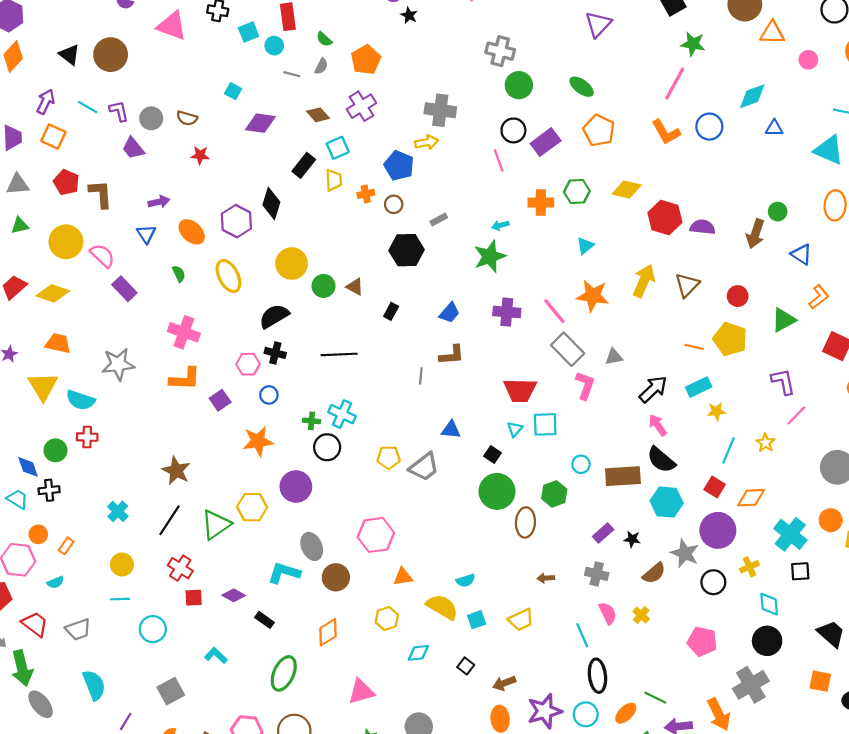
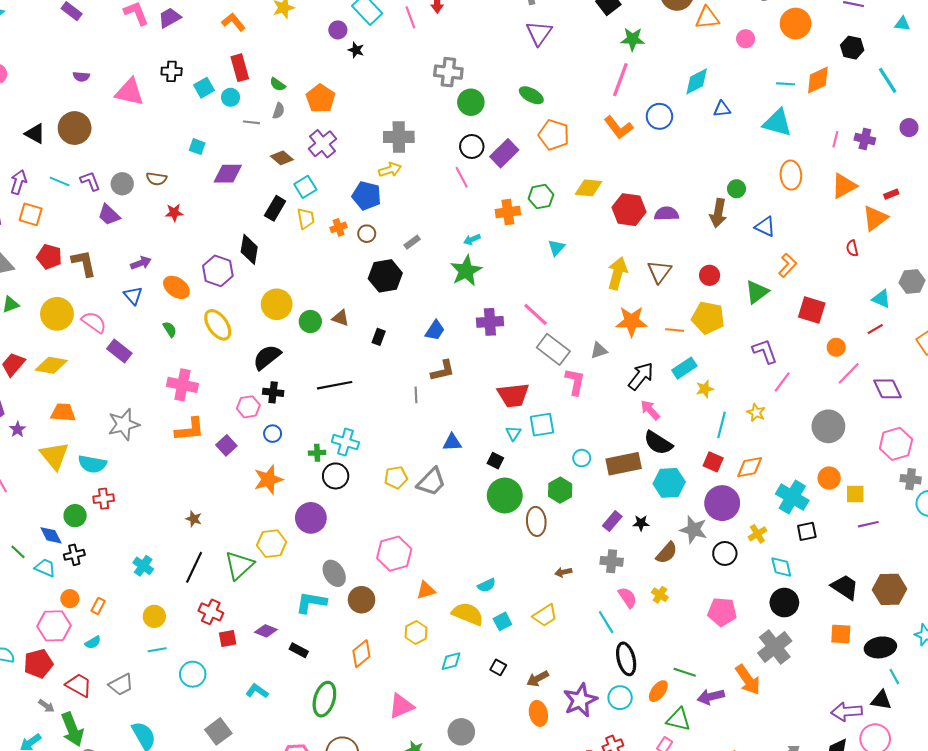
orange star: (593, 296) -> (631, 321), moved
brown star: (176, 471) -> (194, 519), size x0.6

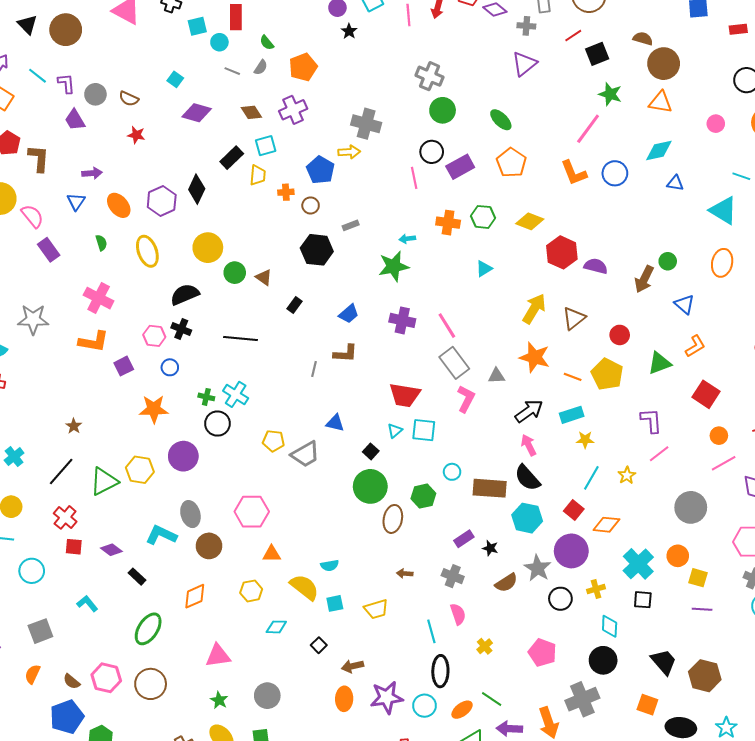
orange triangle: (707, 18) -> (660, 102), moved
yellow cross: (660, 595) -> (485, 646), moved

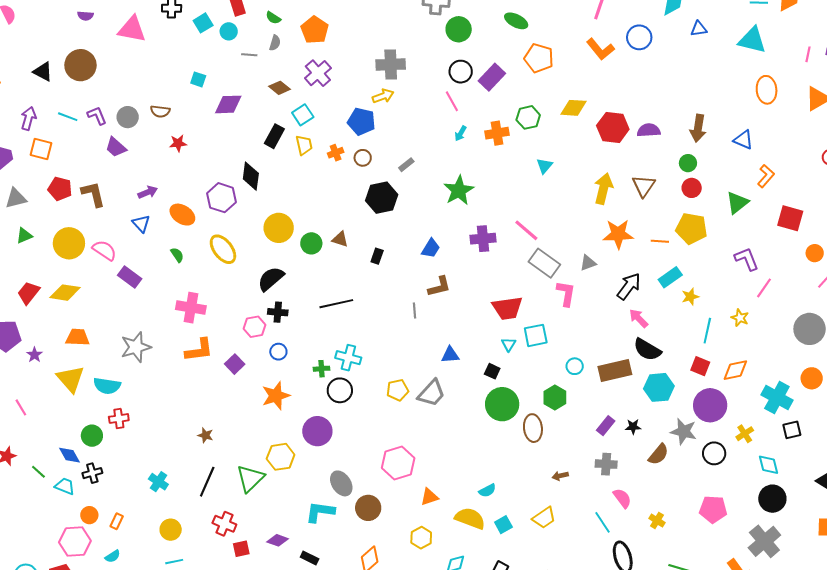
cyan arrow: (407, 239) -> (461, 133), moved, turned -35
green circle: (668, 261) -> (688, 163), moved

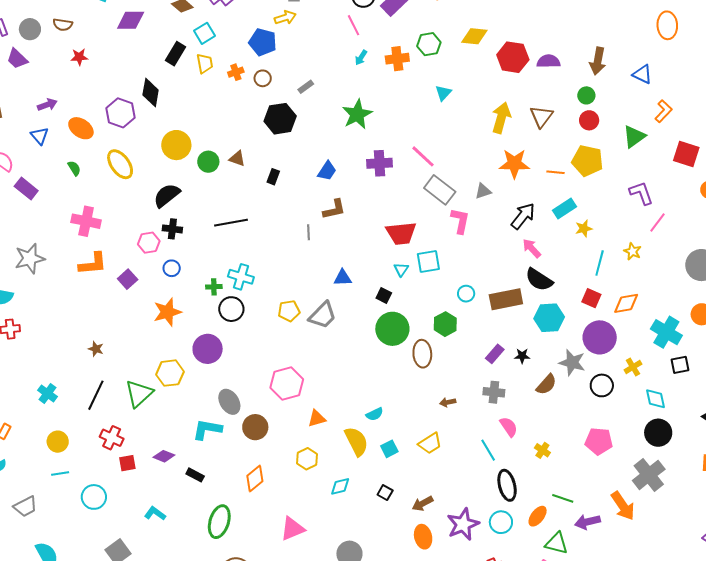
yellow semicircle: (470, 518) -> (356, 441), turned 40

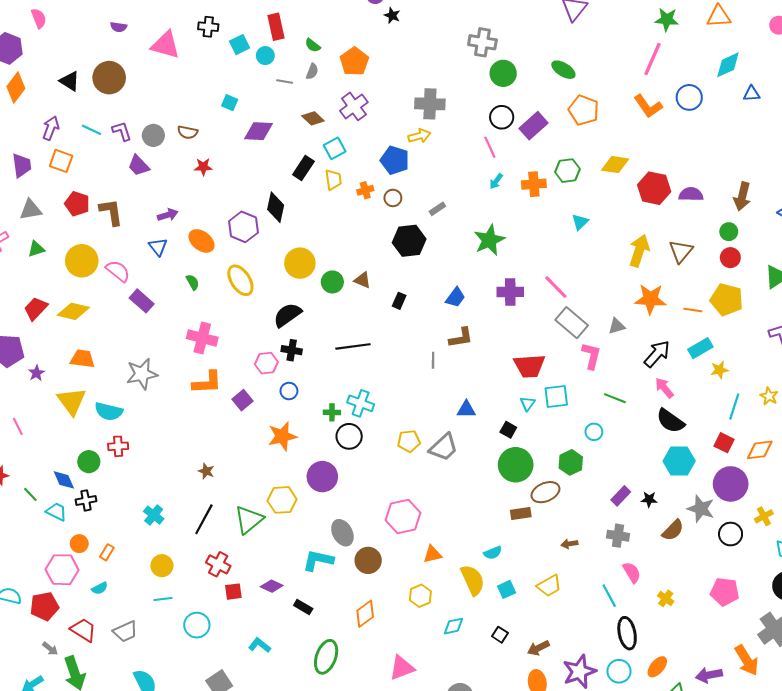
brown rectangle: (506, 299) -> (521, 513), moved, size x0.6
brown ellipse: (422, 354) -> (545, 492), turned 68
green line: (563, 498) -> (615, 398), moved

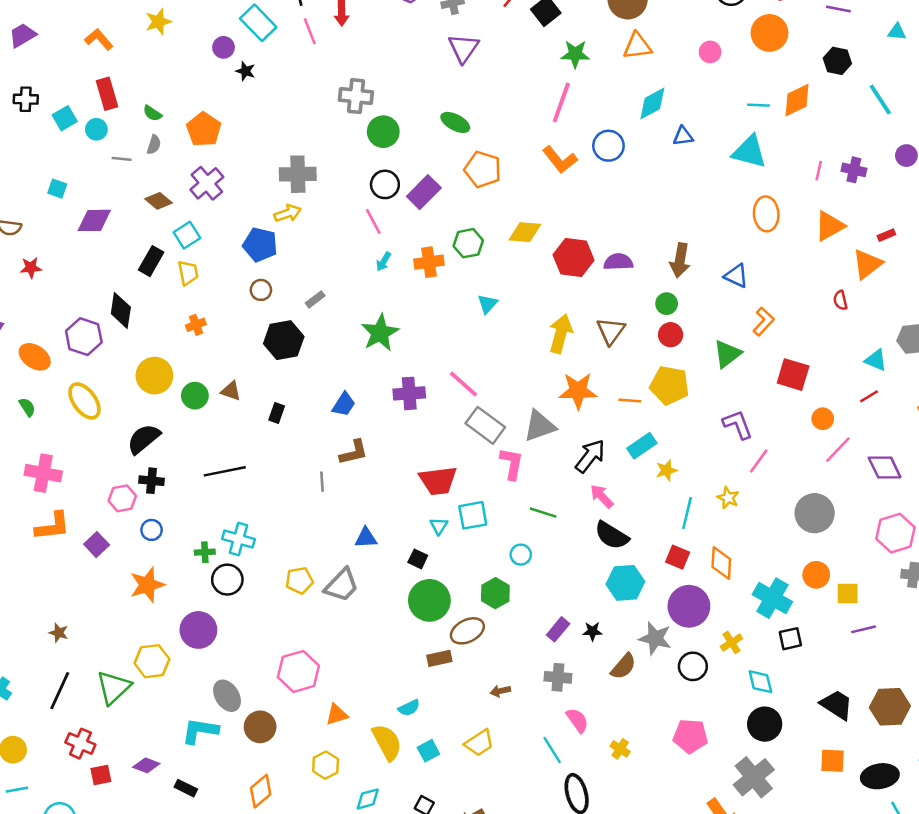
orange cross: (365, 190) -> (196, 325), moved
gray triangle: (617, 326) -> (540, 426), size x1.6
orange diamond: (760, 450) -> (721, 563), turned -76

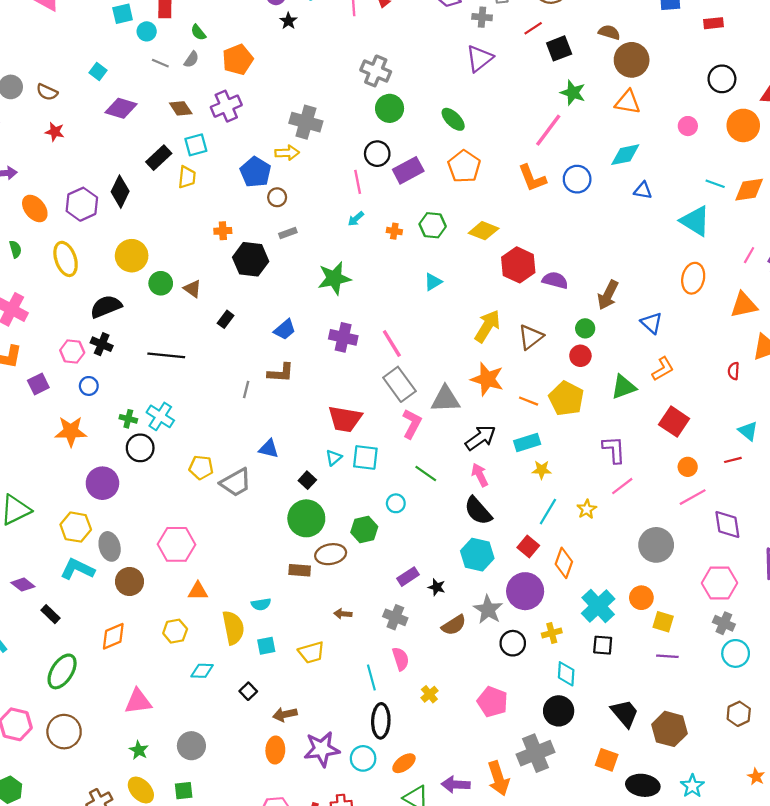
orange cross: (429, 262) -> (394, 231), size x0.6
brown circle: (261, 290) -> (277, 197), moved
orange cross: (196, 325) -> (223, 231), moved
yellow hexagon: (152, 661) -> (76, 527), moved

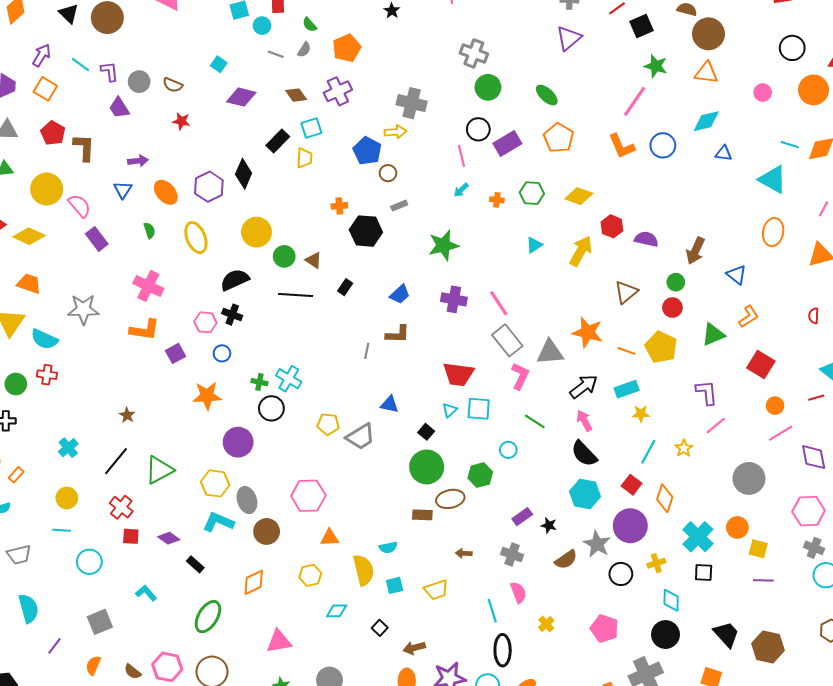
red hexagon: (518, 265) -> (612, 226), size x0.7
yellow arrow: (487, 326) -> (581, 251), moved
black line: (166, 355) -> (296, 295), moved

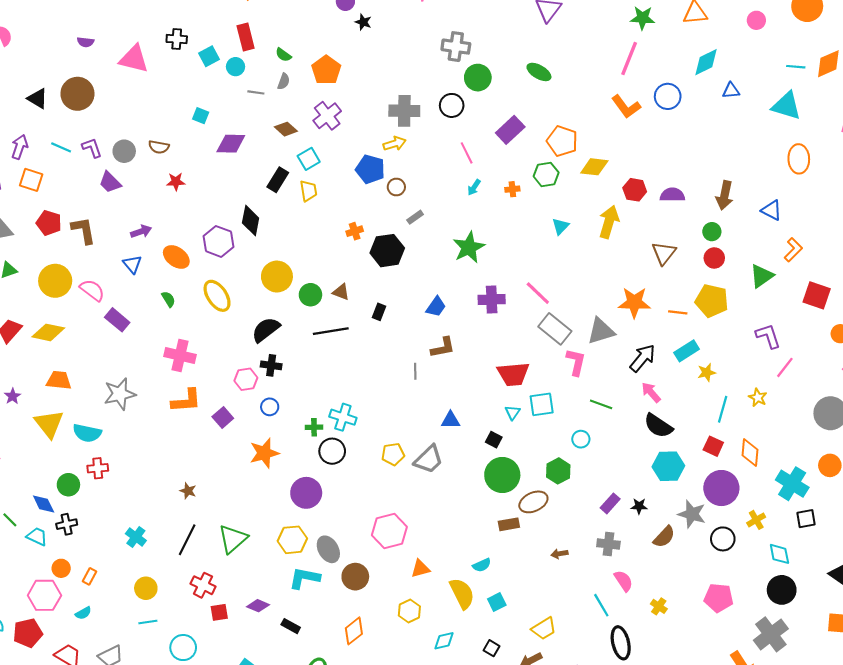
black circle: (478, 129) -> (452, 105), moved
orange pentagon: (559, 138) -> (562, 141), moved
yellow trapezoid: (436, 590) -> (544, 629), moved

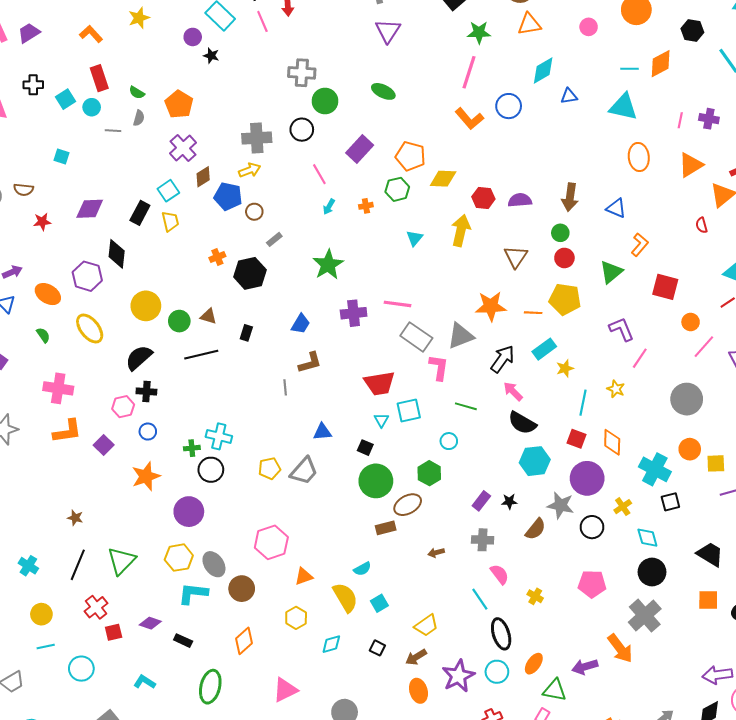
brown diamond: (286, 129) -> (203, 177), moved, turned -70
purple diamond: (231, 144) -> (90, 209), moved
pink line: (538, 293) -> (397, 304), turned -32
red cross: (203, 585) -> (96, 607), turned 30

